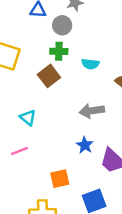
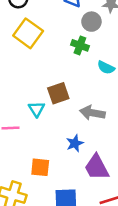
brown square: (49, 76) -> (58, 93), moved
cyan triangle: (28, 118) -> (37, 109), moved

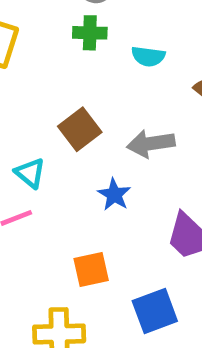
cyan triangle: (37, 109) -> (30, 173), moved
blue star: (75, 143) -> (114, 195), moved

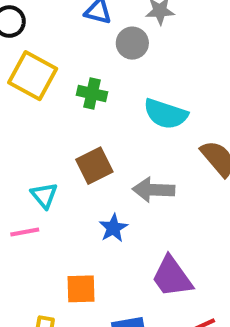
green cross: (90, 33) -> (92, 94), moved
cyan semicircle: (148, 56) -> (166, 114), size x1.5

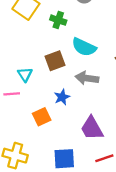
cyan semicircle: (166, 114) -> (84, 47), moved
orange square: (81, 289) -> (42, 117), moved, turned -30

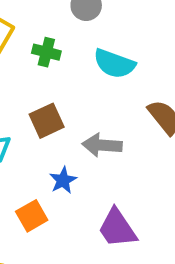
cyan semicircle: (84, 47) -> (114, 64), moved

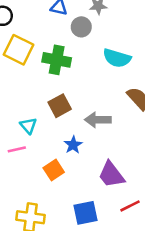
green cross: (46, 52) -> (57, 60), size x1.5
cyan semicircle: (114, 64) -> (117, 58), moved

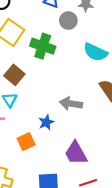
brown square: (60, 106) -> (14, 75), moved, turned -30

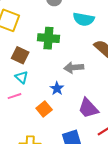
green cross: (43, 46) -> (48, 38), moved

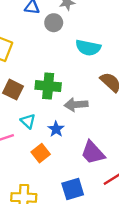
green cross: (48, 38) -> (48, 86), moved
cyan triangle: (22, 77) -> (28, 121), moved

